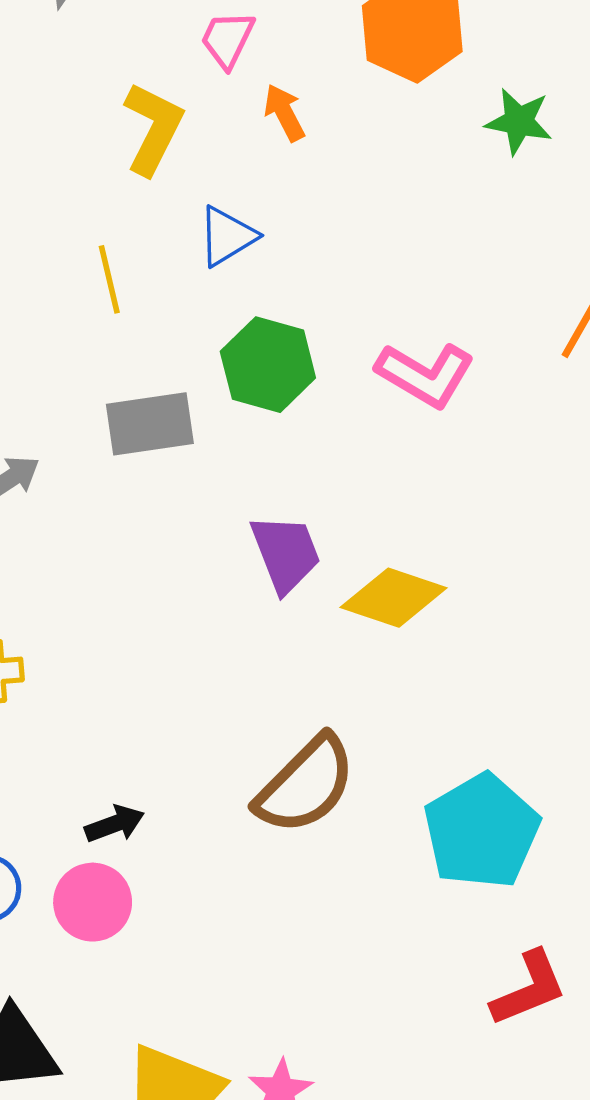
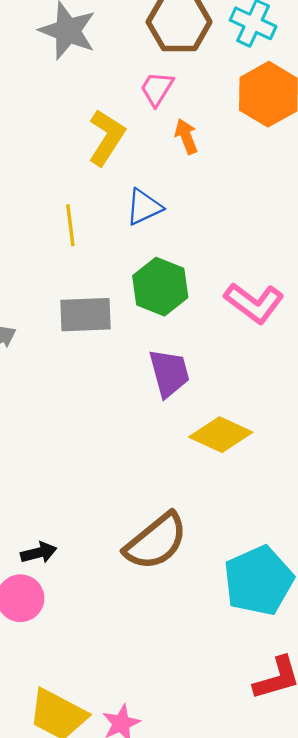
purple trapezoid: (286, 553) -> (169, 373), moved

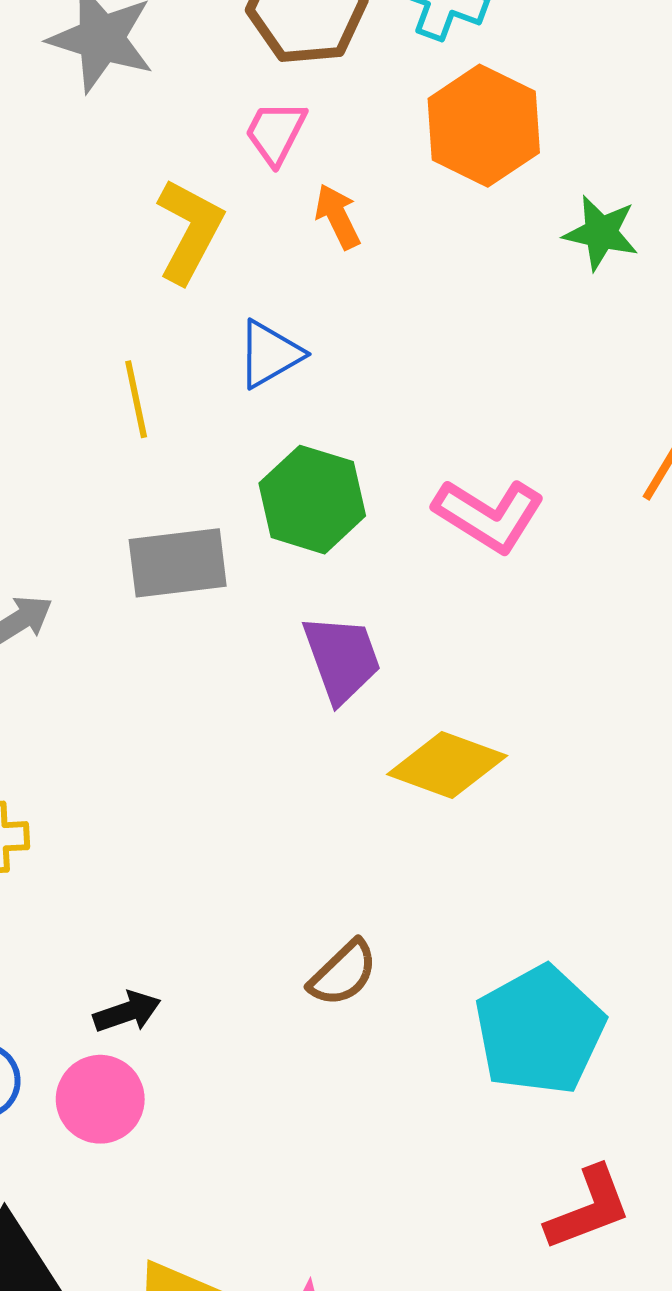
brown semicircle: (156, 541) -> (343, 973), size x0.6

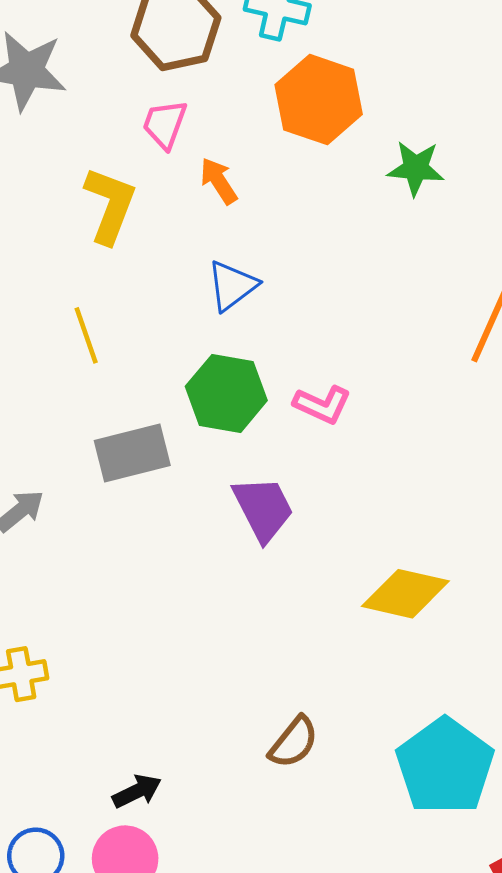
blue triangle: (270, 354) -> (232, 286), moved
pink L-shape: (489, 515) -> (322, 405), moved, size x0.7
yellow diamond: (447, 765) -> (405, 594), moved

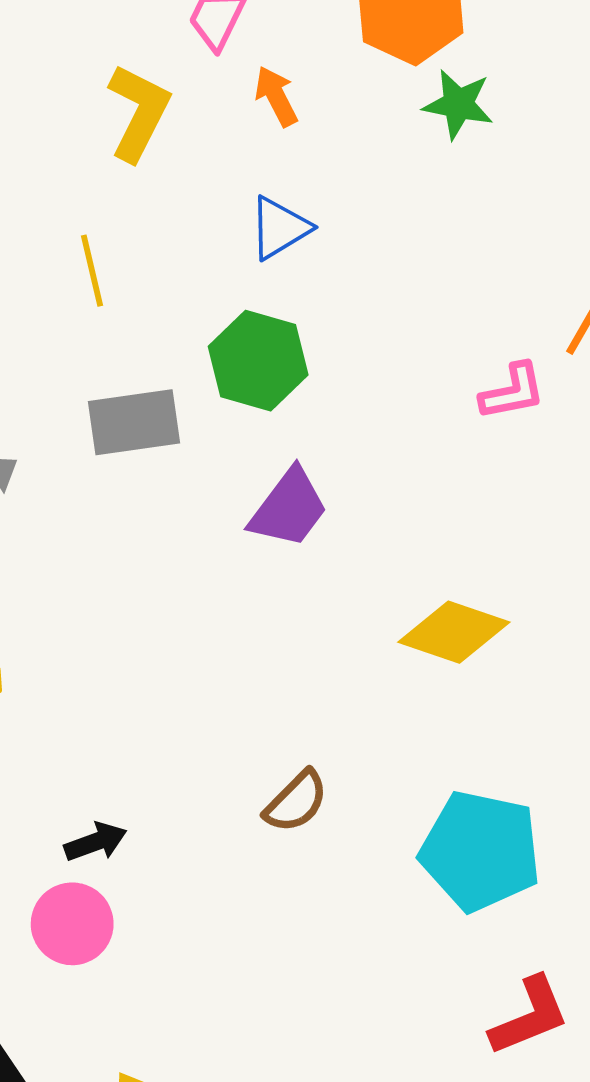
green star: (416, 168) -> (458, 104), moved
pink L-shape: (322, 405) -> (513, 392), moved, turned -42
purple trapezoid: (263, 509) -> (289, 508), turned 58
cyan pentagon: (445, 766) -> (480, 851), turned -30

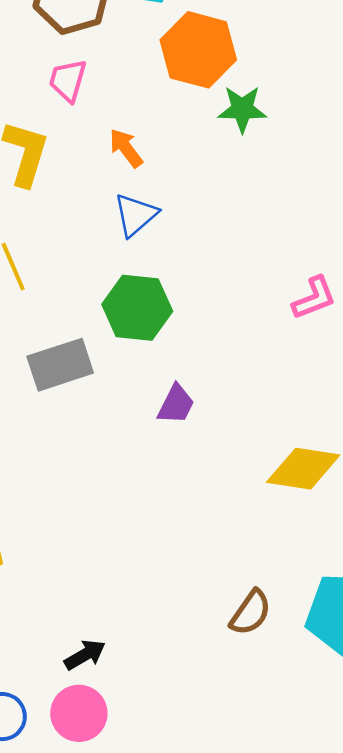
orange arrow: (276, 96) -> (126, 148), moved
purple trapezoid: (289, 508) -> (176, 404), size x0.7
brown semicircle: (296, 802) -> (251, 613), moved

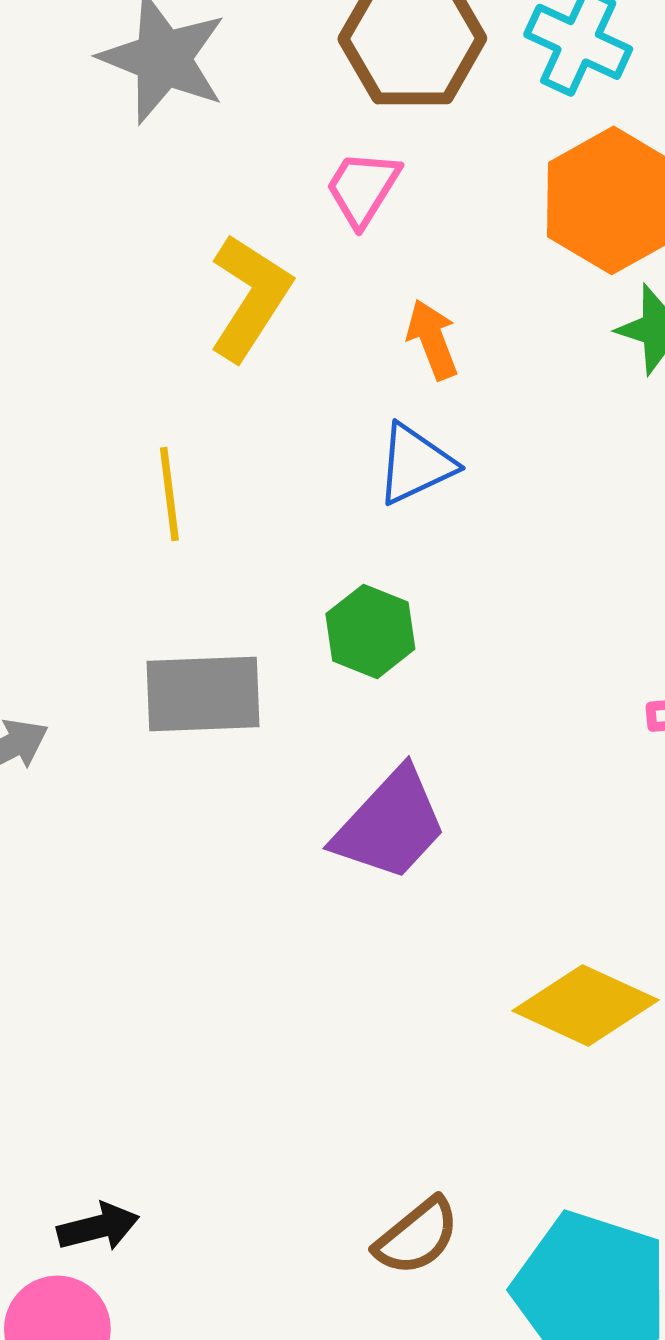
green hexagon: (137, 308) -> (370, 631), size x0.7
purple trapezoid: (176, 404) -> (390, 825), size x1.6

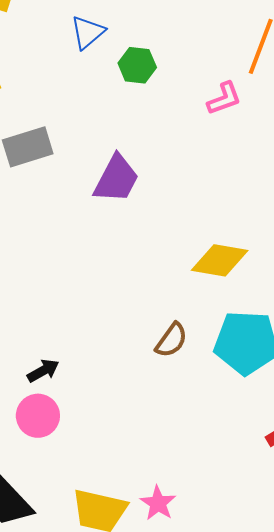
green hexagon: (370, 631) -> (137, 65), moved
yellow diamond: (585, 1005) -> (220, 260), moved

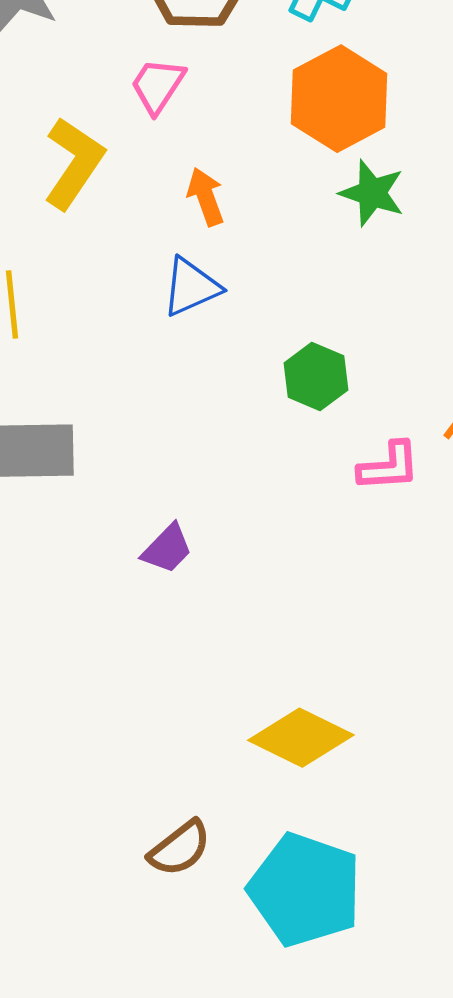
green hexagon: (137, 65) -> (316, 376), moved
purple trapezoid: (116, 179) -> (167, 549), size x0.6

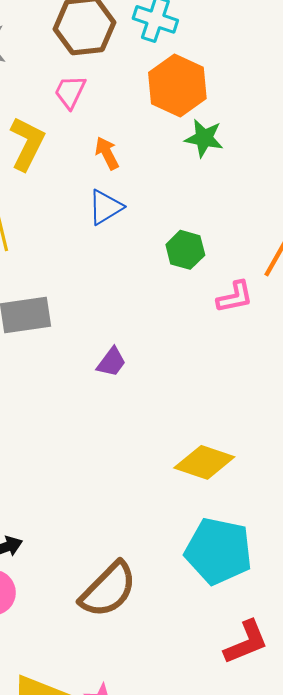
brown semicircle: (180, 848) -> (108, 590), moved, size x1.6

